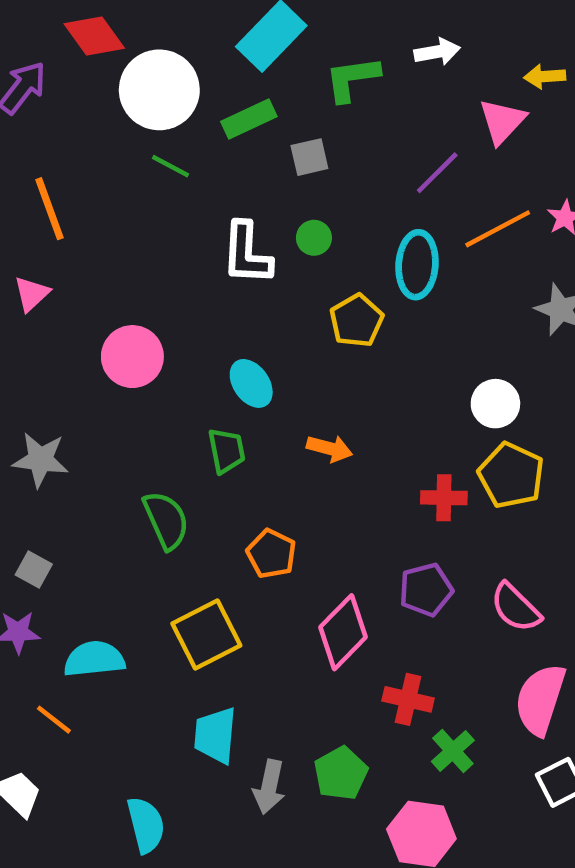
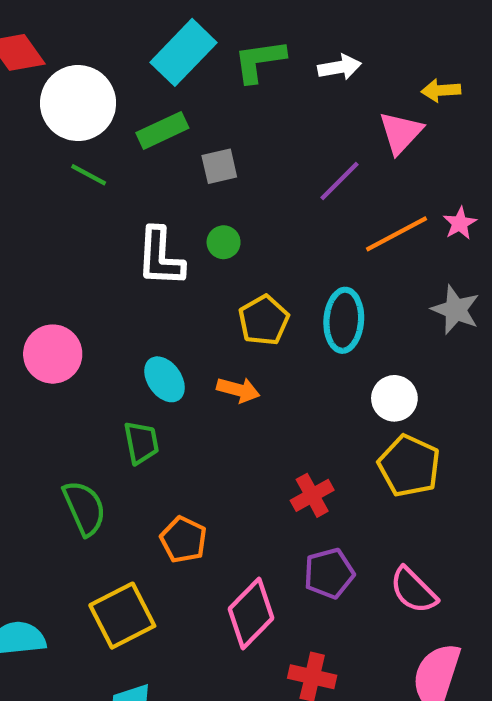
green L-shape: (352, 79) -> (259, 61), moved
cyan ellipse: (417, 265) -> (344, 320), moved
orange arrow: (330, 448) -> (238, 390), moved
red cross: (444, 498) -> (312, 495), moved, turned -30

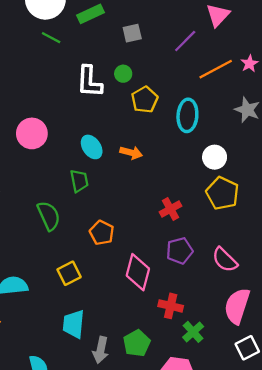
gray square: (219, 166) -> (132, 33), moved
yellow pentagon: (264, 320) -> (145, 100), moved
pink diamond: (251, 613) -> (138, 272), turned -30
yellow square: (122, 616) -> (69, 273), size x0.7

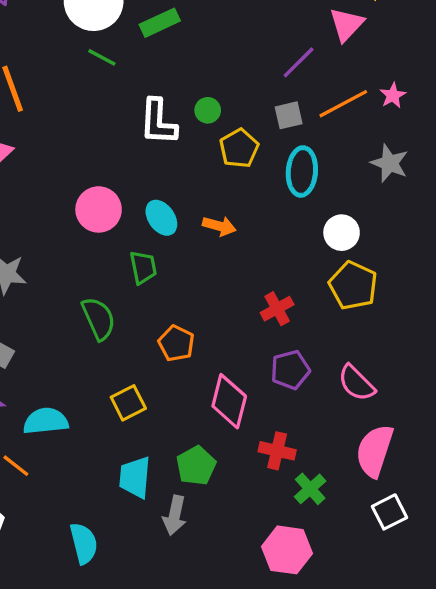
gray square: (132, 33) -> (289, 115), moved
pink circle: (32, 133) -> (99, 209), moved
green pentagon: (137, 343) -> (196, 466), moved

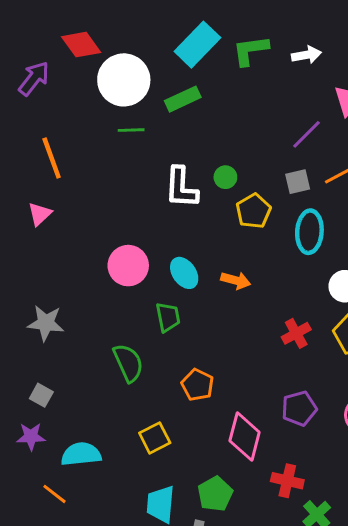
green line: (102, 57) -> (131, 130), turned -30
red cross: (277, 309) -> (296, 333), moved

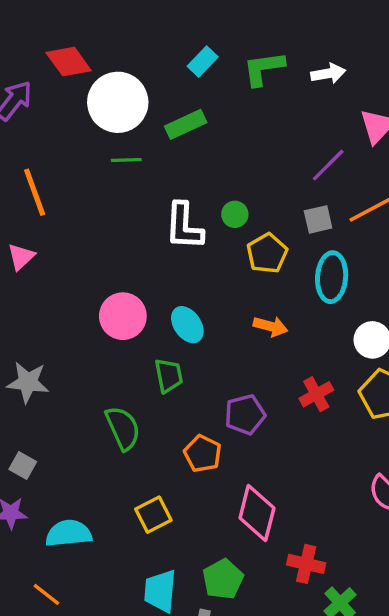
cyan rectangle: (197, 45) -> (203, 62), size x0.6
orange arrow: (236, 280) -> (270, 326), moved
purple pentagon: (299, 408) -> (245, 415), moved
orange line: (55, 494) -> (46, 594), moved

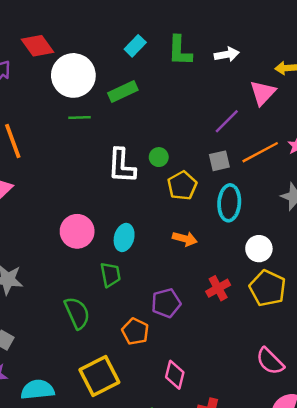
green L-shape: (264, 68) -> (180, 51), turned -80
cyan ellipse: (187, 325) -> (124, 237), turned 50
pink diamond: (257, 513) -> (175, 375), size x0.7
yellow square: (153, 515) -> (99, 376), size x1.5

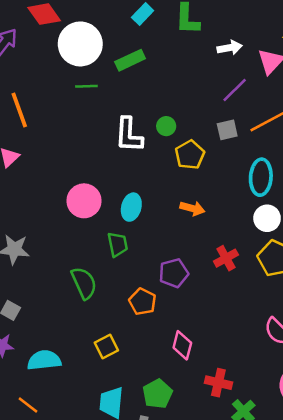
white arrow: (227, 54) -> (230, 48), moved
cyan ellipse: (229, 203) -> (261, 177), moved
yellow square: (99, 376) -> (106, 347), size x0.6

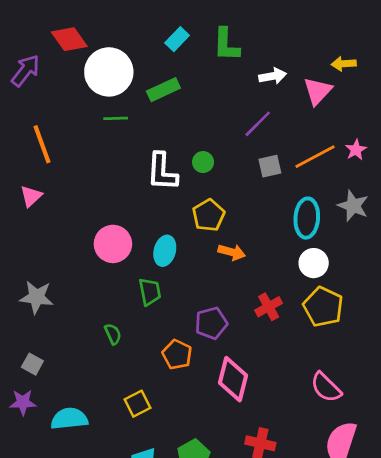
purple line: (235, 90) -> (258, 124), moved
yellow pentagon: (190, 155) -> (208, 215), moved
green semicircle: (84, 283) -> (113, 334), size x0.6
pink diamond: (182, 345) -> (233, 379), moved, size x1.4

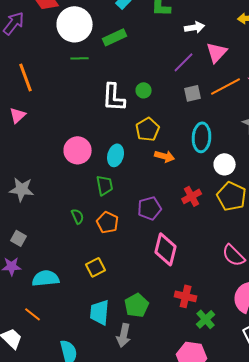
pink triangle: (318, 91) -> (217, 52), moved
cyan ellipse: (307, 218) -> (202, 137), moved
orange pentagon: (177, 355) -> (108, 222), moved

